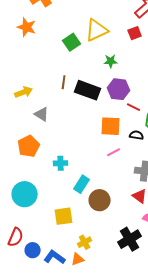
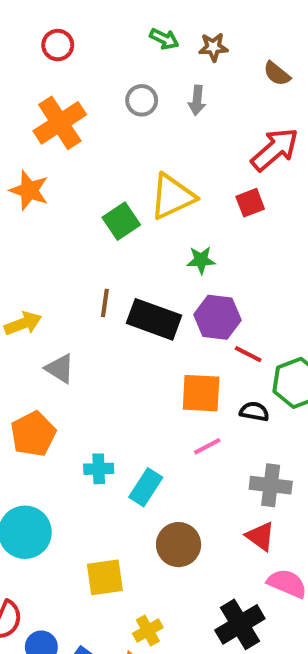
cyan rectangle: (82, 184) -> (146, 487), moved

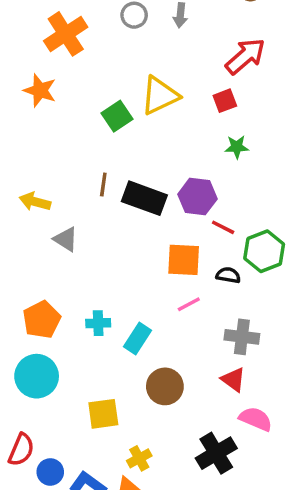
green star: (201, 260) -> (237, 147), moved
yellow arrow: (23, 323) -> (35, 202), turned -144
orange pentagon: (33, 434) -> (42, 320), moved

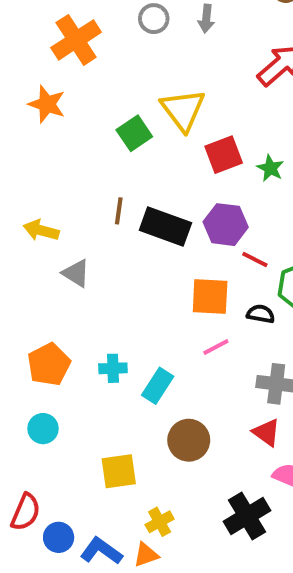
yellow triangle: (160, 96) -> (183, 110), turned -42
red square: (225, 101) -> (224, 155), moved, size x1.4
green star: (237, 147) -> (270, 168), turned 30
cyan circle: (37, 376) -> (43, 429), size x0.6

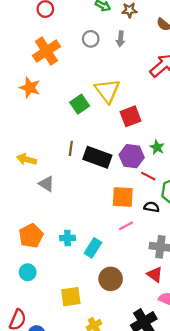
green star: (270, 168) -> (157, 147), moved

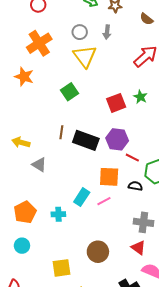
yellow triangle: (107, 91) -> (85, 56), moved
green star: (157, 147) -> (140, 97), moved
pink line: (126, 226) -> (104, 201), moved
cyan rectangle: (93, 248) -> (82, 197), moved

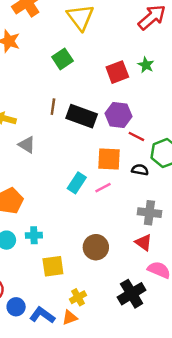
cyan cross: (58, 214) -> (34, 235), moved

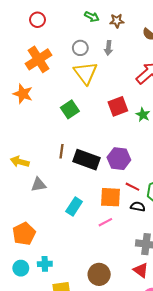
red square: (117, 72) -> (118, 106), moved
red line: (136, 136) -> (132, 187), moved
gray triangle: (27, 145) -> (39, 185), turned -42
cyan rectangle: (77, 183) -> (74, 207), moved

